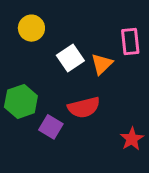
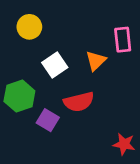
white square: (70, 58) -> (55, 65), moved
red star: (132, 139) -> (124, 144), moved, turned -30

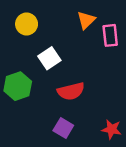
orange triangle: (96, 61) -> (86, 20), moved
purple square: (48, 120) -> (63, 128), moved

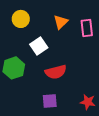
orange triangle: (86, 20) -> (61, 22), moved
purple square: (63, 128) -> (50, 101), turned -35

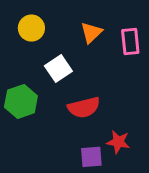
purple square: (50, 101) -> (91, 157), moved
red star: (88, 102) -> (118, 142), moved

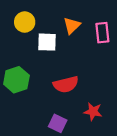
white square: (58, 68) -> (47, 42), moved, turned 36
purple square: (91, 157) -> (58, 123), moved, turned 30

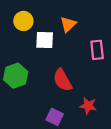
pink rectangle: (102, 33) -> (97, 50), moved
red semicircle: (66, 84) -> (62, 80), turned 75

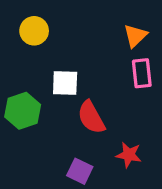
orange triangle: (68, 24) -> (135, 36), moved
white square: (45, 40) -> (65, 83), moved

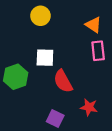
yellow circle: (34, 31) -> (40, 16), moved
orange triangle: (135, 36) -> (94, 25), turned -42

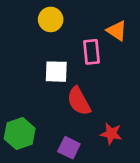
pink rectangle: (98, 51) -> (91, 52), moved
green hexagon: (16, 77) -> (20, 134), moved

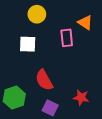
white square: (56, 72) -> (28, 44), moved
red semicircle: (79, 101) -> (44, 80), moved

